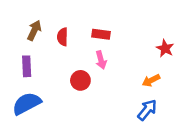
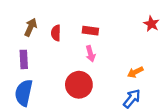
red star: (165, 48) -> (151, 24), moved
red circle: (80, 80) -> (79, 85), moved, size x1.5
blue semicircle: (27, 103) -> (24, 93), turned -50

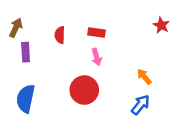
brown arrow: (31, 27) -> (16, 28), moved
purple rectangle: (24, 59) -> (26, 52), moved
orange arrow: (135, 72) -> (144, 77), turned 77

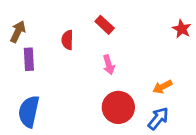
red rectangle: (96, 33) -> (105, 25), moved, turned 35
orange arrow: (144, 77) -> (162, 87), turned -77
red circle: (84, 90) -> (118, 107), moved

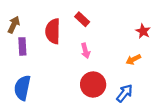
red star: (182, 29) -> (143, 31), moved
red semicircle: (67, 40) -> (53, 31), size x1.6
orange arrow: (162, 87) -> (133, 60), moved

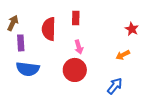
red rectangle: (82, 19) -> (76, 18), turned 48
red circle: (93, 85) -> (75, 70), moved
blue semicircle: (22, 88) -> (28, 69), moved, turned -95

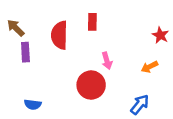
brown arrow: (13, 23) -> (16, 28), turned -70
pink arrow: (79, 47) -> (107, 61), moved
blue semicircle: (28, 69) -> (33, 104), moved, size x0.6

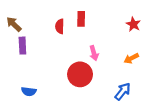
red semicircle: (59, 35) -> (60, 26), moved, size x0.6
red star: (160, 35) -> (133, 24), moved

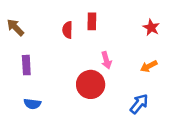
purple rectangle: (22, 46) -> (26, 65), moved

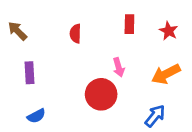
red rectangle: (92, 21) -> (129, 24), moved
orange arrow: (149, 66) -> (166, 74), size x1.5
blue semicircle: (32, 104) -> (36, 116), turned -35

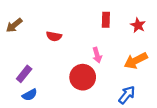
brown arrow: (17, 31) -> (14, 25), turned -84
red semicircle: (75, 34) -> (54, 36), moved, turned -80
purple rectangle: (30, 73) -> (24, 74), moved, turned 42

